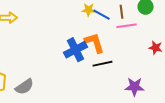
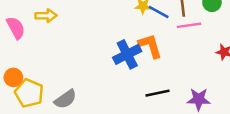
black line: (102, 64) -> (157, 93), moved

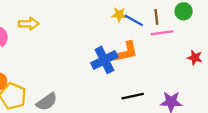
orange L-shape: (150, 46) -> (126, 52), turned 95

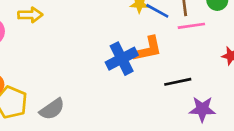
black line: (133, 96) -> (178, 82), moved

